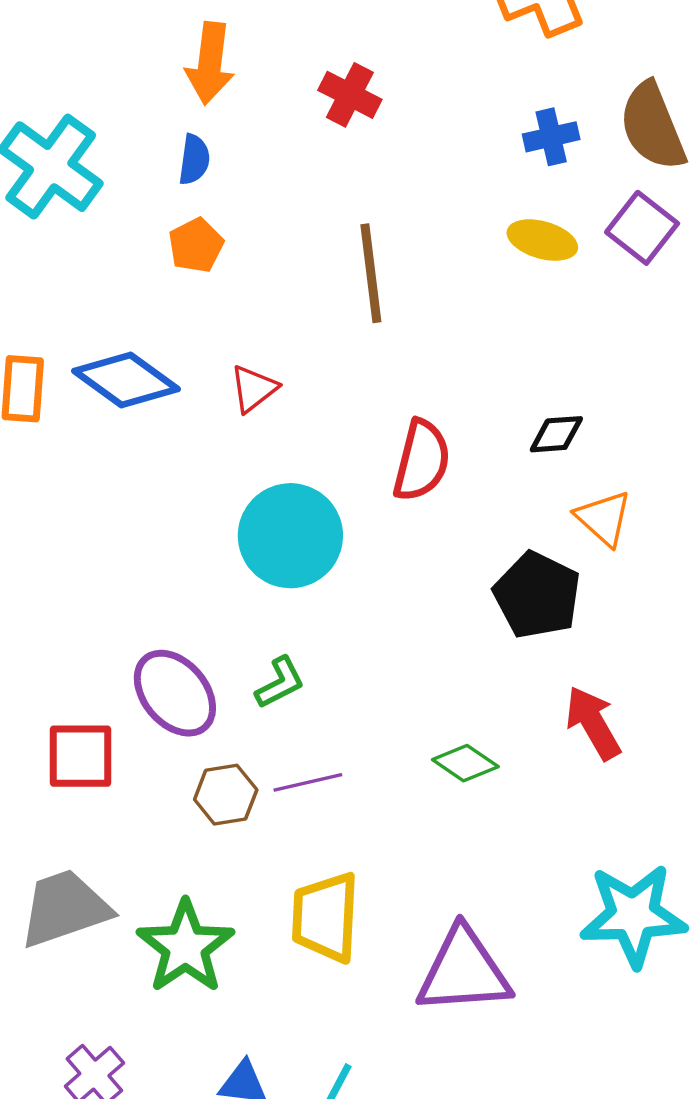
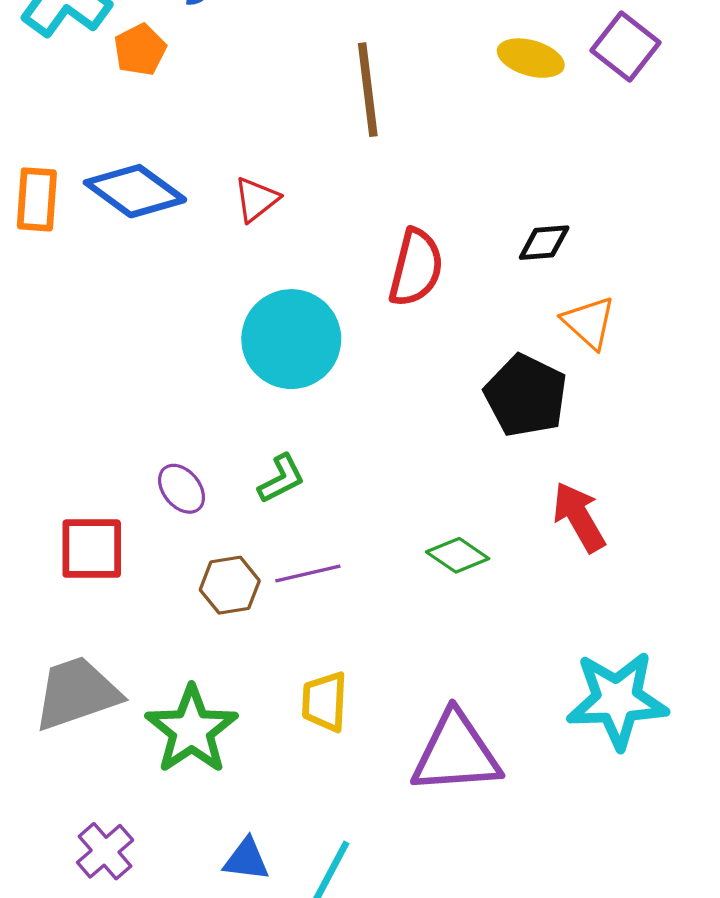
orange pentagon: (196, 245) -> (140, 50), moved
purple ellipse: (175, 693) -> (182, 489), size x0.6
yellow trapezoid: (325, 917) -> (325, 702), size x0.7

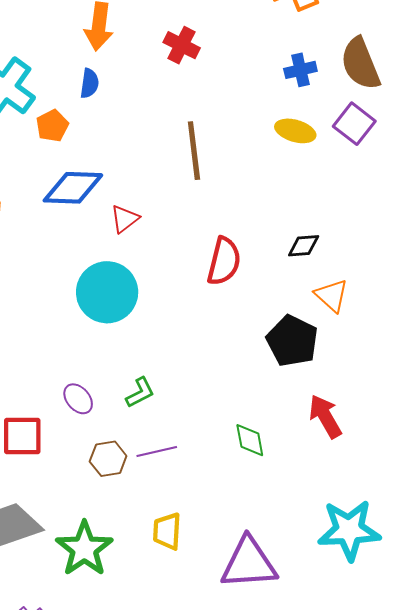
blue diamond: (135, 191) -> (73, 188), moved, turned -34
cyan circle: (291, 339) -> (107, 292), moved
green diamond: (458, 555) -> (250, 440), turned 45

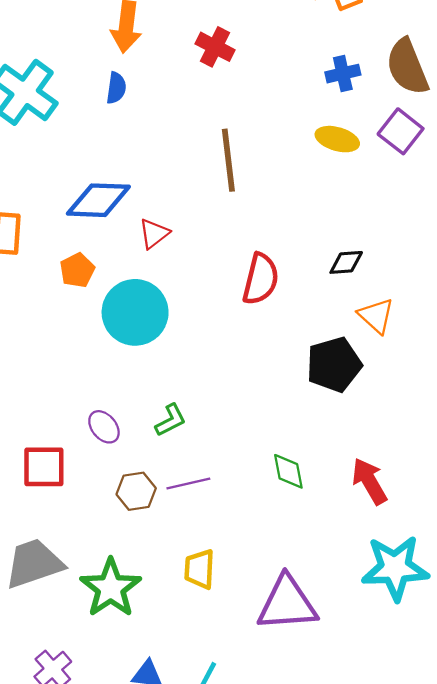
orange pentagon: (52, 126) -> (77, 270), moved
black pentagon: (292, 341) -> (334, 365), turned 30
red arrow: (325, 416) -> (369, 481), moved

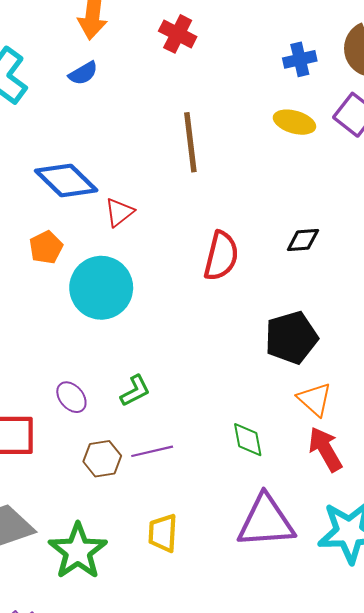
blue semicircle: (116, 88) -> (83, 73), turned 52
blue diamond: (98, 200) -> (66, 180), turned 42
orange triangle: (376, 316) -> (315, 399), moved
purple triangle: (287, 604) -> (266, 521), moved

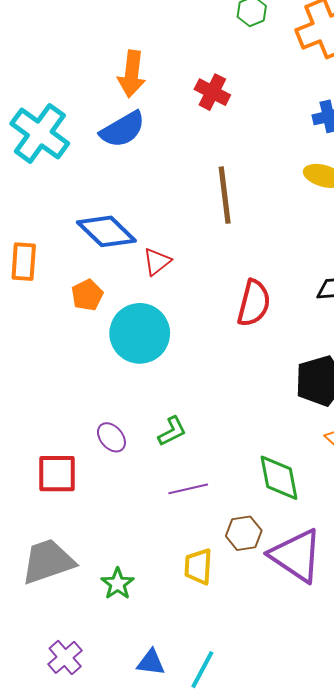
blue semicircle: (83, 73) -> (123, 129), size x1.6
green diamond: (248, 440) -> (279, 478), size x1.4
brown hexagon: (102, 459) -> (244, 533), moved
purple triangle: (266, 521) -> (296, 555), turned 38
green star: (78, 551) -> (118, 584), size x0.6

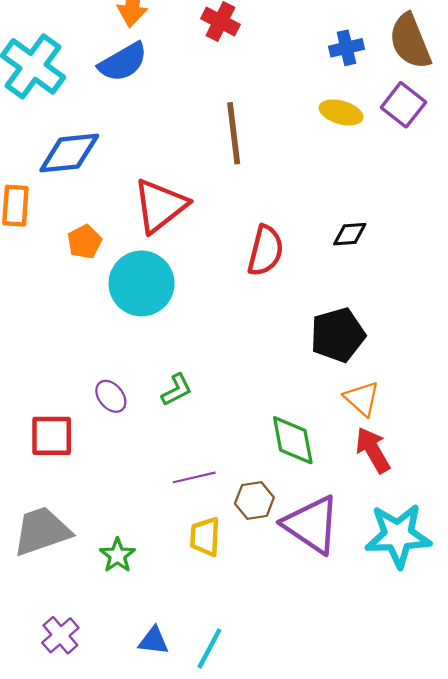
blue diamond: (106, 231) -> (69, 153), moved, turned -50
red triangle: (157, 262) -> (160, 206), size x1.8
purple line: (188, 489) -> (194, 477), moved

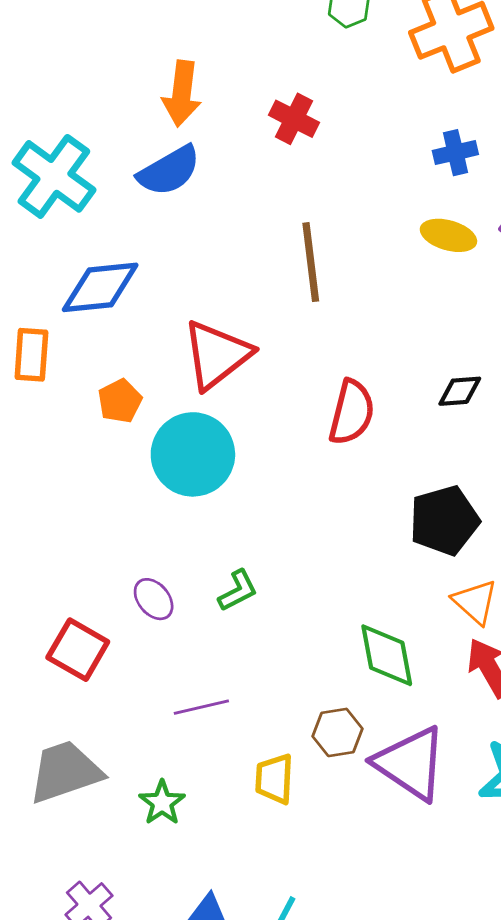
red square: (52, 436) -> (78, 650), turned 30
purple line: (194, 477) -> (201, 707), moved

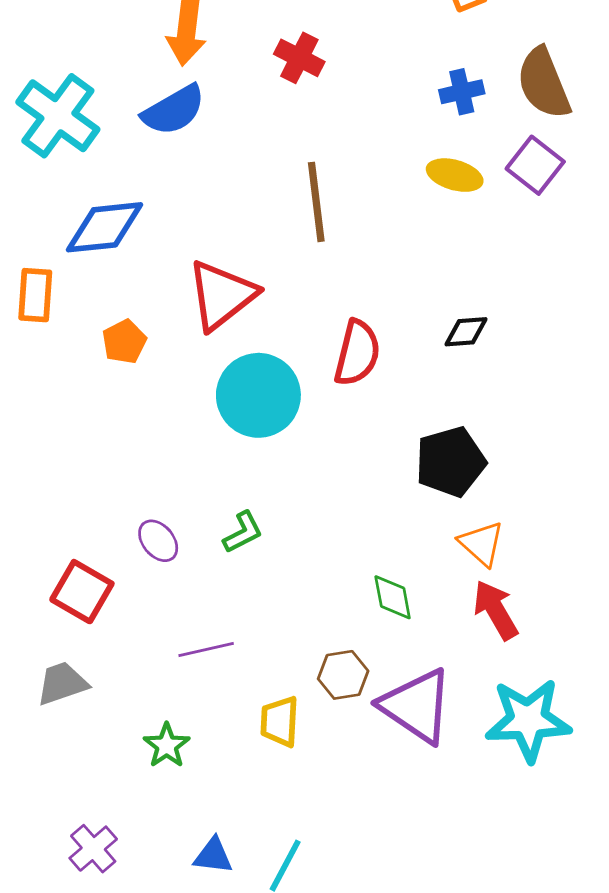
cyan circle: (193, 454) -> (258, 395), moved
green diamond: (387, 655) -> (393, 597), size x0.7
gray trapezoid: (65, 772) -> (62, 683), moved, size x0.7

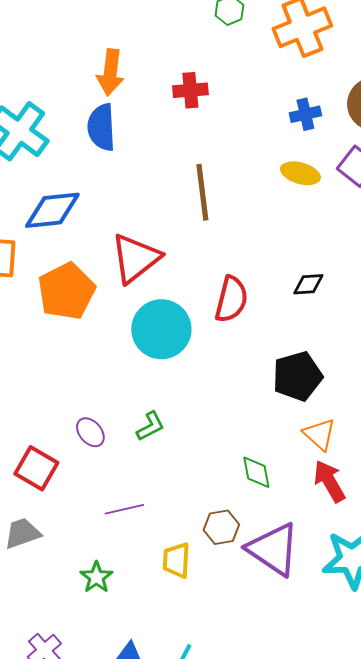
red cross: (299, 58) -> (190, 90), turned -32
blue semicircle: (174, 110) -> (101, 127), turned 117
orange pentagon: (124, 342) -> (66, 291), size x1.8

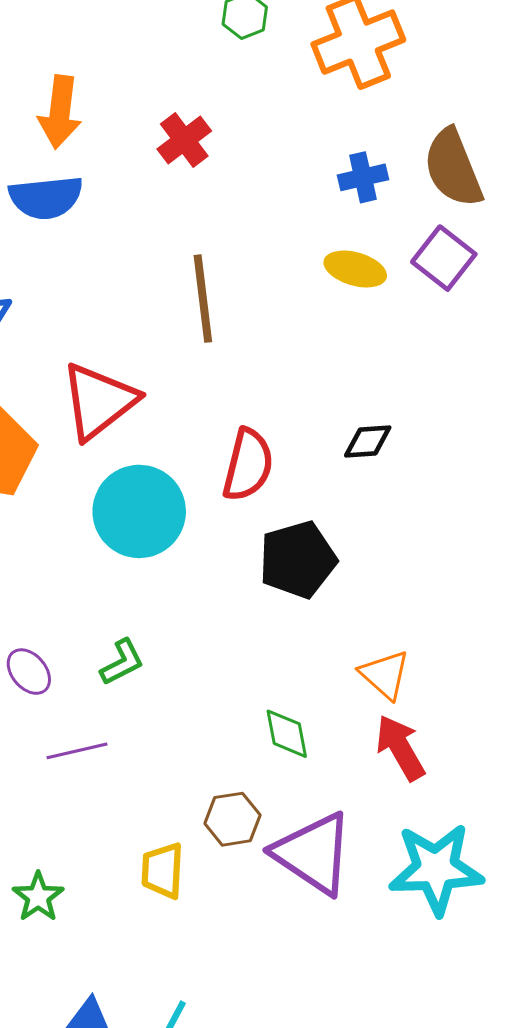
red cross: (190, 90) -> (184, 140), turned -32
blue semicircle: (101, 127) -> (46, 198), turned -93
black pentagon: (297, 376) -> (298, 560), moved
purple line: (124, 509) -> (77, 751), moved

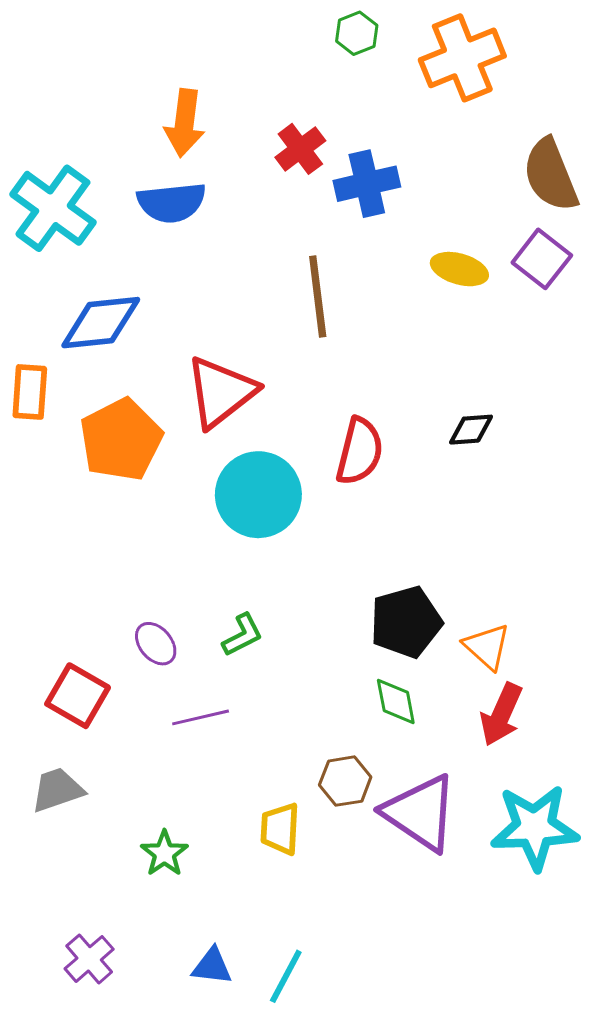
blue cross: (363, 177) -> (367, 184), moved, size x1.4
black pentagon: (298, 560) -> (406, 622), moved
red arrow: (400, 748) -> (501, 715), turned -126

